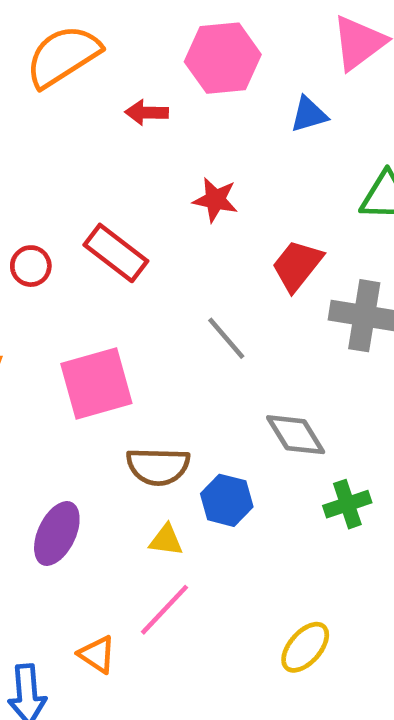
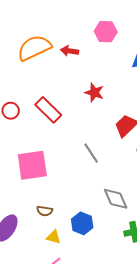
orange semicircle: (63, 56) -> (34, 48), moved
pink hexagon: (223, 58) -> (106, 32), size x0.7
brown semicircle: (158, 466) -> (45, 211), moved, size x0.6

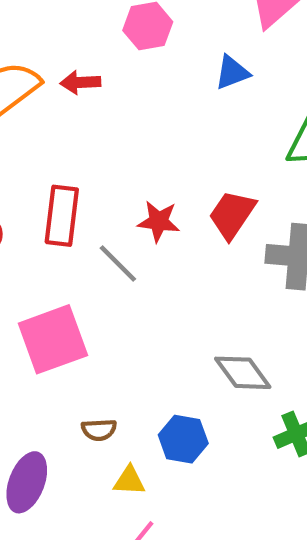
red star: (94, 93) -> (159, 221), moved
red rectangle: (48, 110) -> (62, 216), turned 64
gray line: (91, 153) -> (118, 264), moved

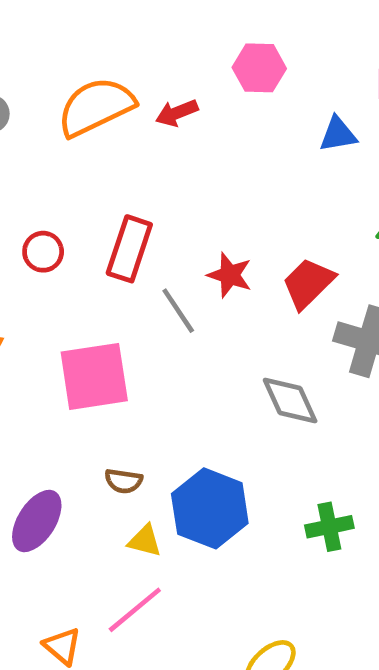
red arrow: (80, 82) -> (177, 113), turned -30
gray diamond: (243, 373) -> (290, 400), moved
blue hexagon: (183, 439) -> (210, 508), size x1.5

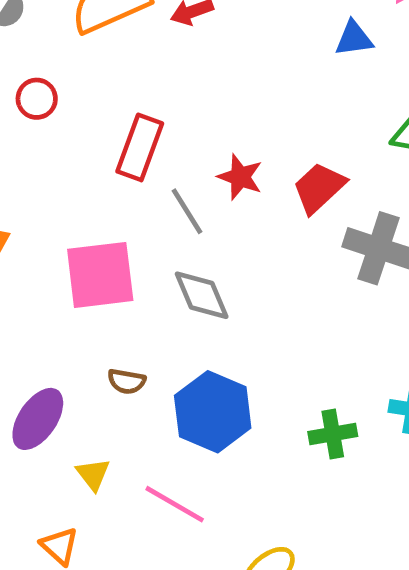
red circle: (43, 252) -> (37, 99), moved
gray diamond: (290, 400) -> (202, 295), moved
yellow triangle: (145, 541) -> (93, 474), moved, turned 36
pink line: (135, 610) -> (175, 504), moved, turned 68

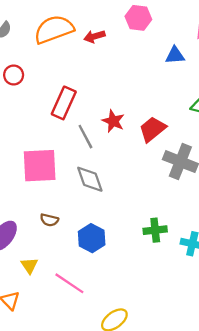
blue hexagon: (213, 412) -> (92, 238), size x0.7
green cross: (333, 434) -> (155, 230), moved

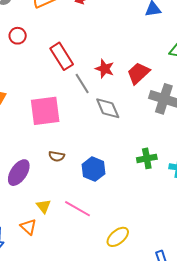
red rectangle: (64, 103) -> (62, 56), turned -52
gray diamond: (90, 179) -> (108, 108), moved
yellow triangle: (29, 266) -> (43, 206), moved

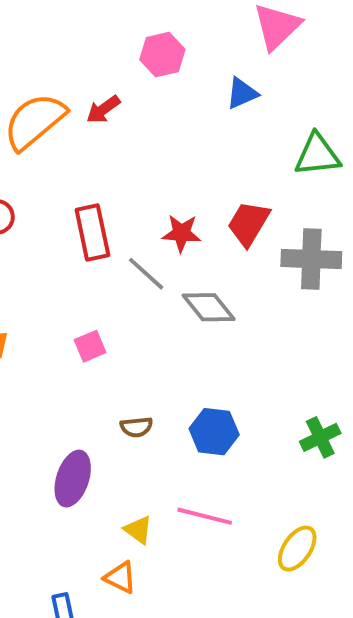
red rectangle: (62, 56) -> (92, 233), turned 36
pink square: (45, 111) -> (90, 346), size x0.5
green cross: (147, 158) -> (320, 437), moved

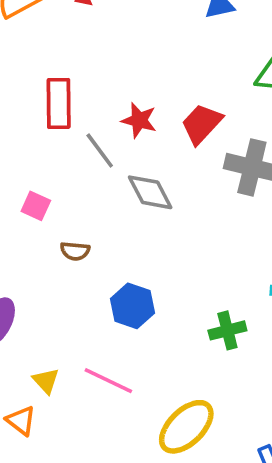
pink square: (90, 346) -> (36, 206), turned 36
brown semicircle: (136, 427) -> (75, 251), moved
yellow ellipse: (297, 549) -> (186, 427), size x1.4

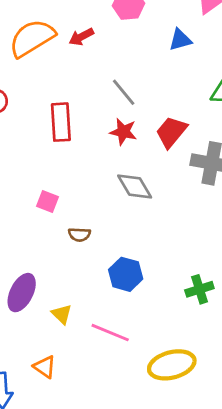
gray line: (100, 151) -> (124, 92), moved
yellow triangle: (46, 381) -> (62, 314), moved
yellow ellipse: (186, 427) -> (172, 365), turned 33

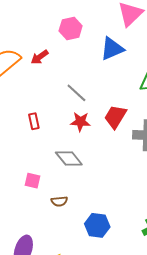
blue triangle: (180, 40) -> (112, 49), size x1.4
red rectangle: (61, 122) -> (34, 121), size x0.6
gray diamond: (135, 186) -> (69, 159), moved

